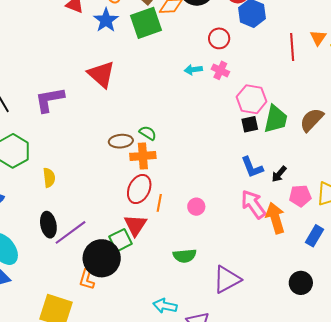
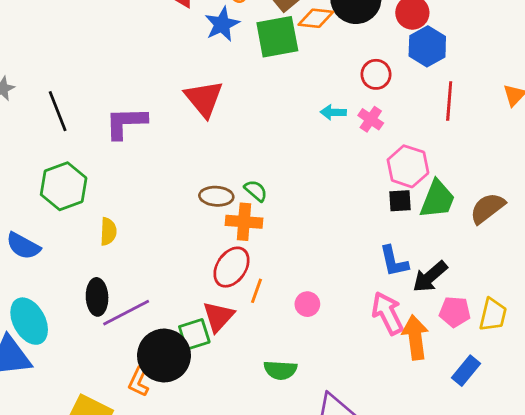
red line: (292, 47) -> (449, 101), moved
black arrow: (279, 174) -> (430, 277), size x1.5

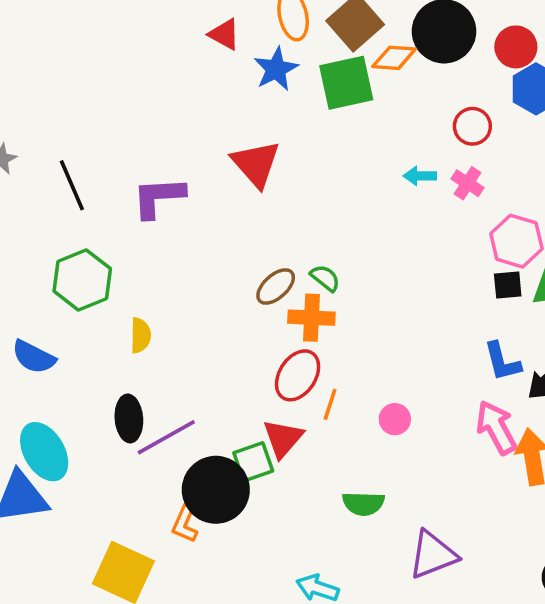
brown ellipse: (216, 196) -> (276, 287), turned -44

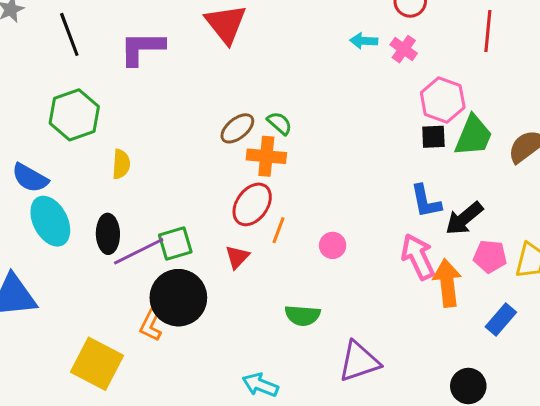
red triangle: (283, 438) -> (237, 257), size x0.7
cyan ellipse: (44, 452) -> (50, 221), moved
green square: (253, 462) -> (175, 244), moved

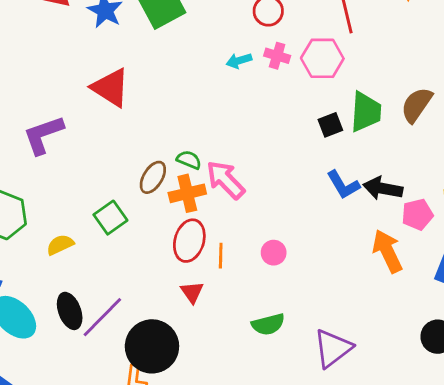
pink hexagon: (443, 100) -> (322, 58), moved
yellow semicircle: (121, 164) -> (60, 245), turned -100
black arrow: (464, 218) -> (383, 188), turned 69
green square: (175, 244) -> (110, 218), moved
pink arrow: (418, 257) -> (225, 180), moved

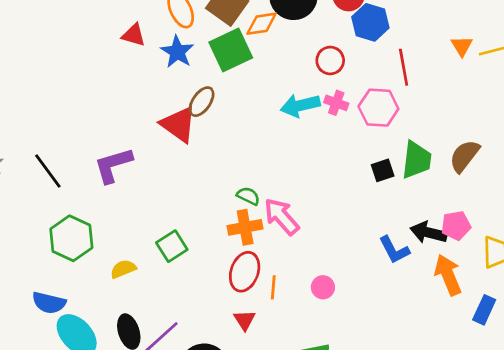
cyan arrow: (239, 61) -> (300, 105), size x1.6
brown ellipse: (153, 177) -> (202, 102), moved
blue L-shape: (343, 185) -> (394, 250), moved
pink pentagon: (417, 214) -> (456, 225), moved
orange arrow: (387, 251) -> (448, 275), moved

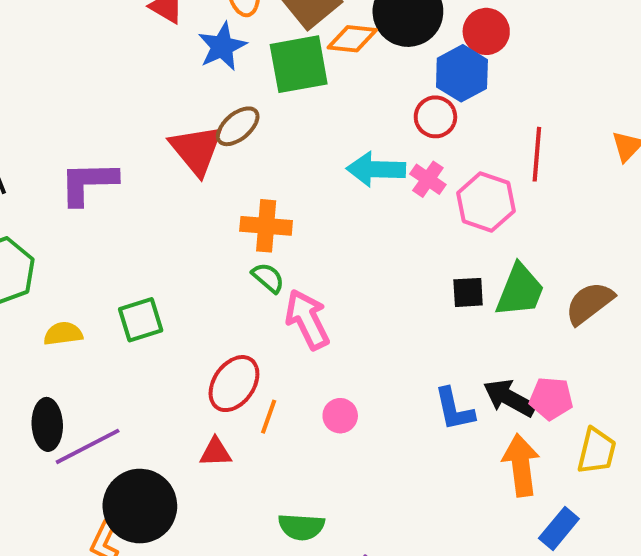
blue hexagon: (370, 22) -> (462, 73), moved
orange cross: (245, 227) -> (266, 226), moved
pink circle: (323, 287) -> (340, 416), moved
red triangle: (245, 320) -> (216, 452), turned 45

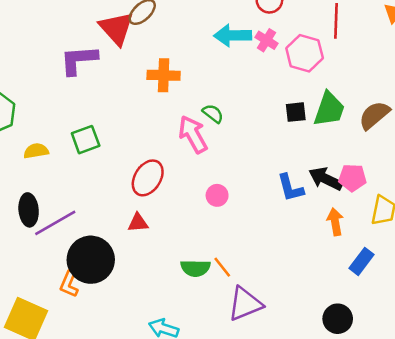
purple L-shape: (88, 183) -> (79, 60), moved
green semicircle: (268, 278) -> (213, 114), moved
orange line: (269, 417) -> (222, 267), moved, turned -55
orange arrow: (521, 465) -> (335, 222), size x0.7

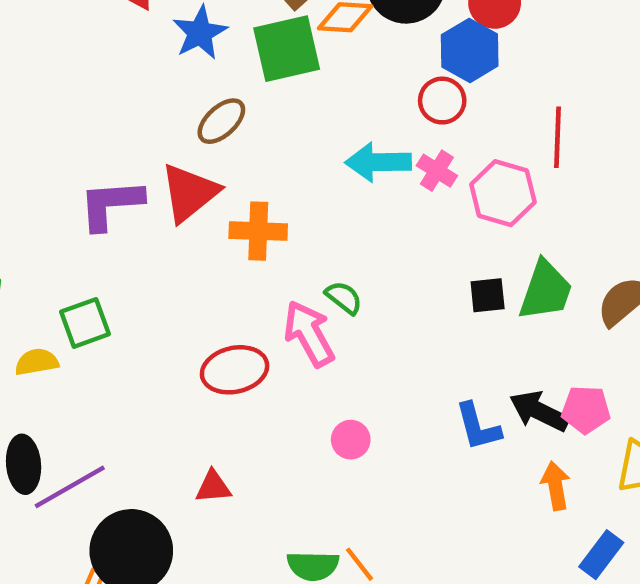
red triangle: (116, 28) -> (189, 193), moved, turned 33
green square: (86, 140) -> (85, 323), moved
red ellipse: (148, 178) -> (235, 370), moved, turned 45

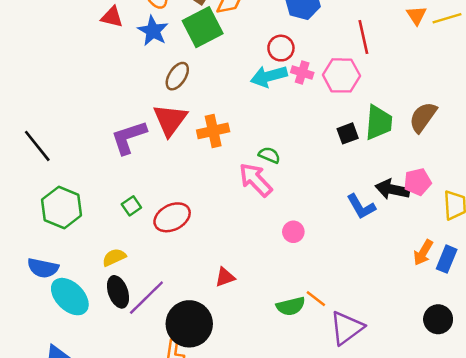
red circle: (442, 101) -> (281, 48), moved
green square: (85, 323) -> (131, 206), size x0.7
yellow semicircle: (37, 362) -> (114, 257), moved
red ellipse: (235, 370) -> (172, 217), moved
orange arrow: (556, 486) -> (423, 253), moved, turned -125

